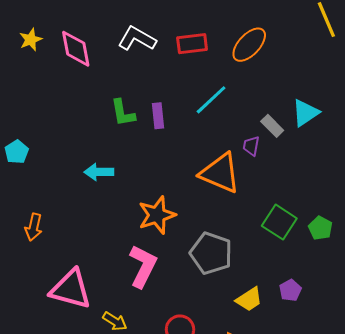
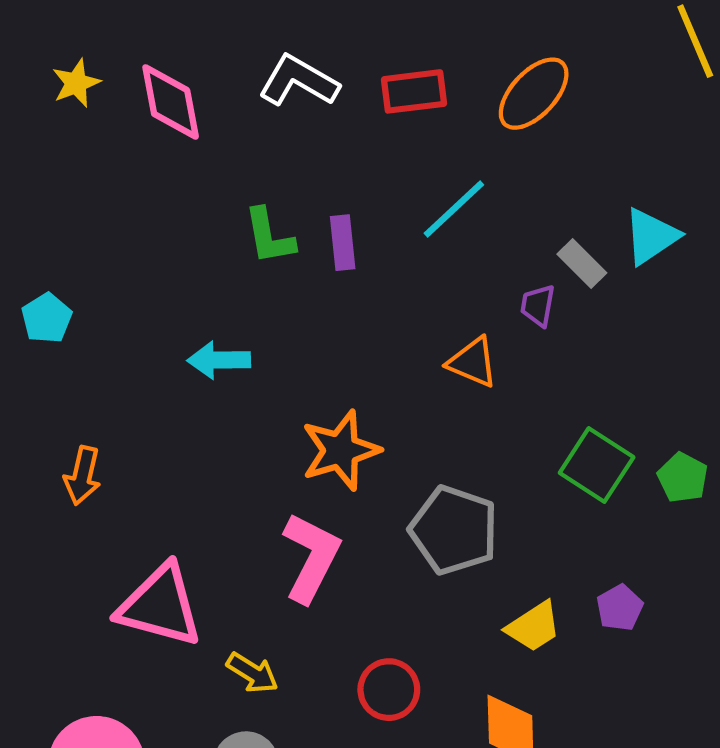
orange triangle: (220, 173) -> (473, 362), size x0.6

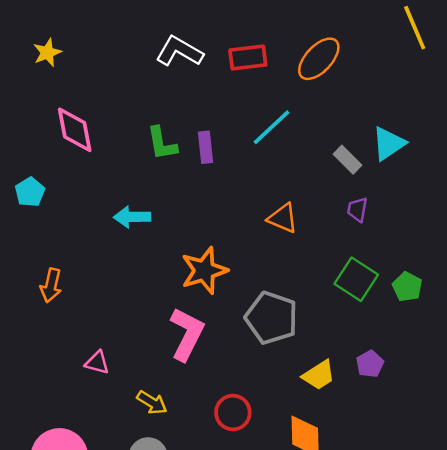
pink diamond: (171, 102) -> (75, 130), moved
purple trapezoid: (538, 306) -> (357, 209), moved
pink triangle: (160, 606) -> (97, 363), size x0.5

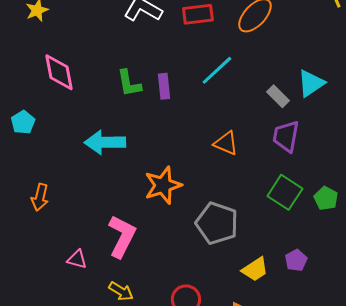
purple trapezoid: (357, 209) -> (286, 136), size x1.6
cyan arrow: (132, 217) -> (105, 142), size x1.4
pink L-shape: (187, 334) -> (122, 236), moved

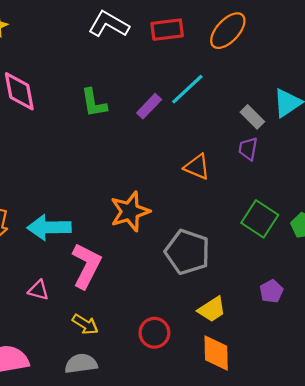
purple rectangle: (164, 86) -> (149, 106), moved, turned 50
purple trapezoid: (286, 136) -> (248, 149), moved, size x0.7
cyan arrow: (105, 142) -> (49, 227), moved
yellow trapezoid: (255, 269) -> (212, 309), moved

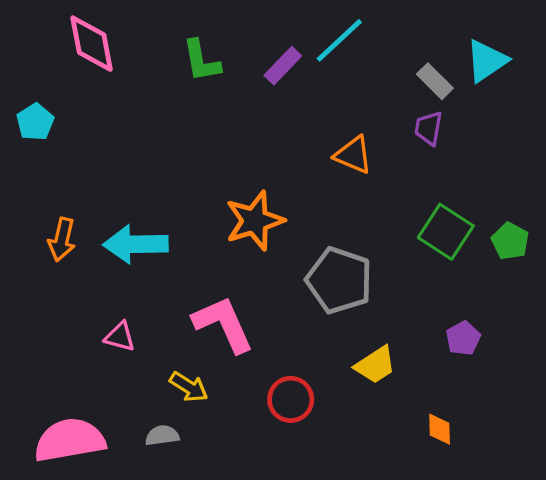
pink L-shape: (86, 266) -> (223, 324), moved, turned -51
orange diamond: (216, 353) -> (440, 429), moved, size x0.6
gray semicircle: (81, 364) -> (162, 435), moved, size x0.7

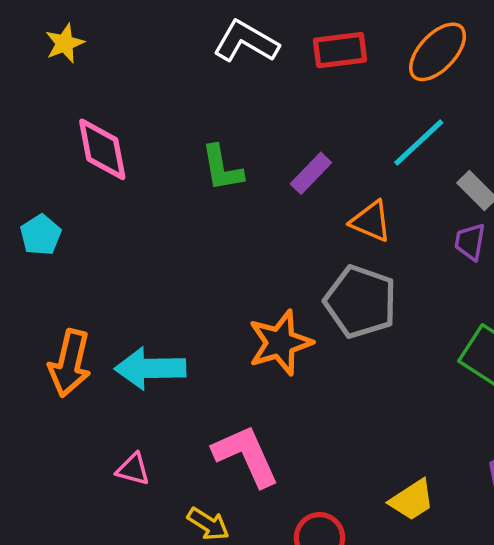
cyan line: (339, 40) -> (419, 143), moved
orange triangle: (353, 155) -> (371, 221), moved
orange arrow: (62, 240) -> (70, 363), size x1.4
gray pentagon: (339, 280) -> (361, 302), moved

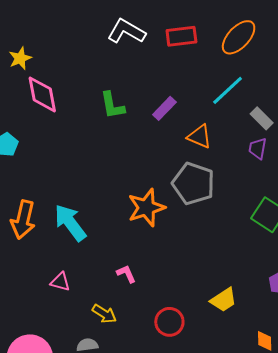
yellow star: (65, 43) -> (20, 58), moved
cyan arrow: (150, 368) -> (70, 223), turned 54
pink L-shape: (246, 456) -> (126, 274), size x0.5

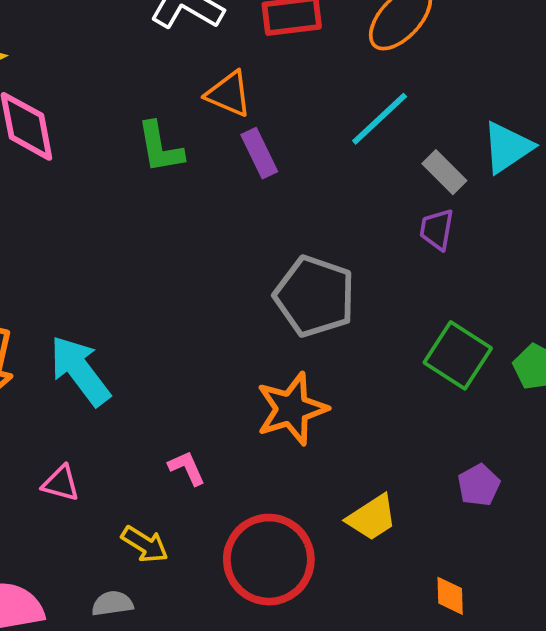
purple rectangle: (164, 108) -> (259, 153), turned -70
orange triangle: (200, 136) -> (229, 94), moved
orange star: (146, 208) -> (292, 409), moved
red circle: (169, 322) -> (269, 560), size x1.6

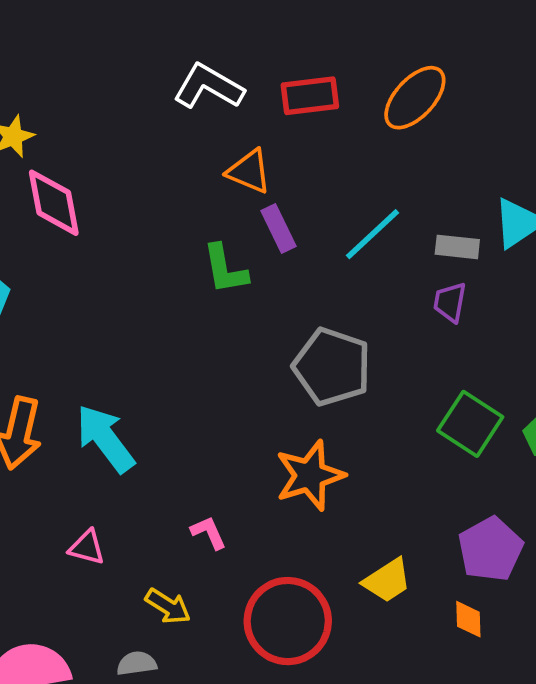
cyan line: (380, 119) -> (373, 234), moved
green L-shape: (160, 147) -> (225, 269), moved
gray rectangle: (444, 172) -> (457, 247), turned -39
purple pentagon: (479, 485) -> (490, 549), size x1.6
orange diamond: (450, 596) -> (468, 619), moved

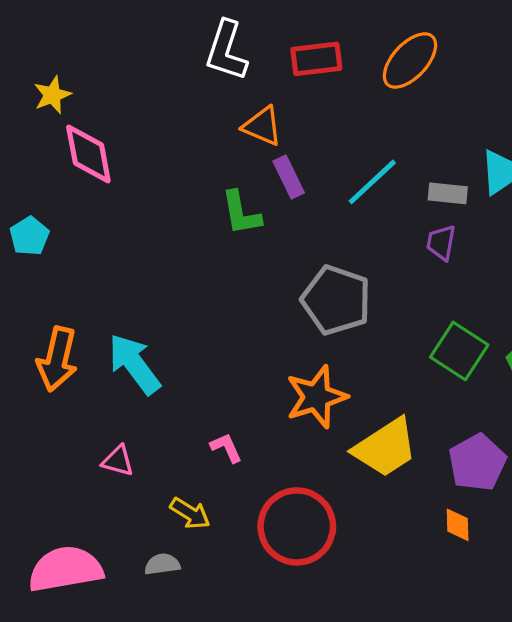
white L-shape: (209, 87) -> (226, 51), turned -102
yellow trapezoid: (387, 580) -> (385, 448), moved, size x1.5

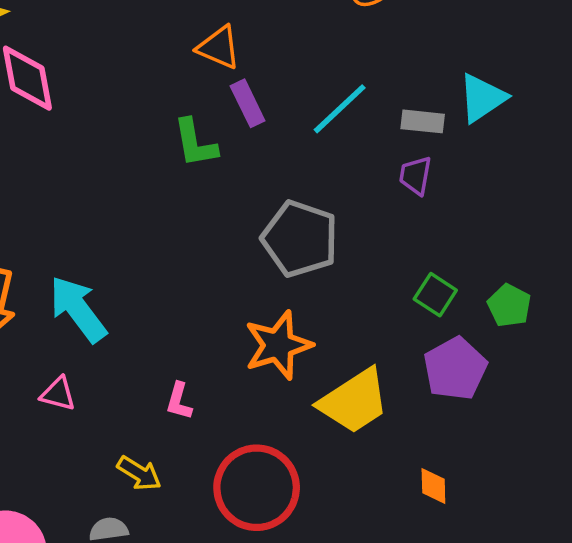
green square: (459, 351) -> (435, 295), size x0.7
pink L-shape: (226, 448) -> (179, 401), turned -140
pink triangle: (118, 461) -> (58, 394), moved
purple pentagon: (477, 462) -> (455, 369), moved

